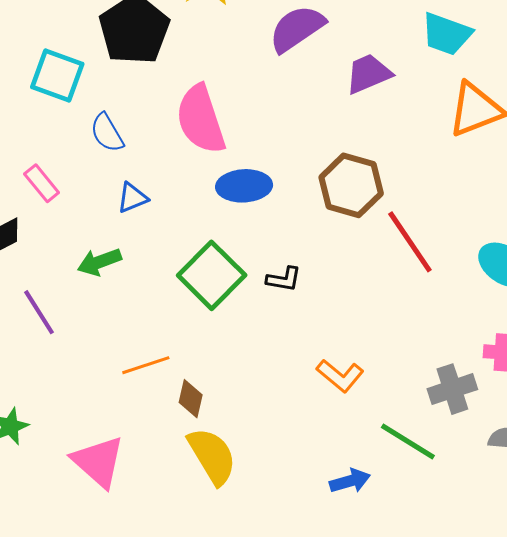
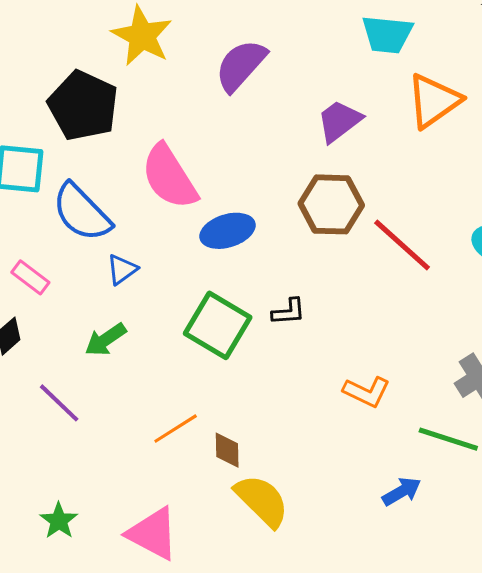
purple trapezoid: (368, 74) -> (339, 121), moved
blue semicircle: (107, 133) -> (82, 212), size x1.6

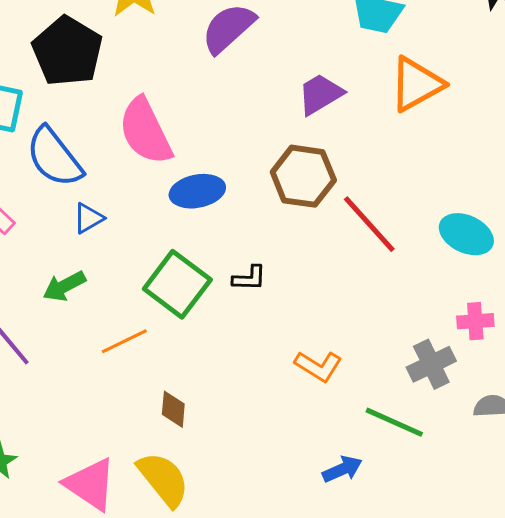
orange line: (176, 429) -> (124, 341), moved
yellow semicircle: (262, 501) -> (163, 479), moved

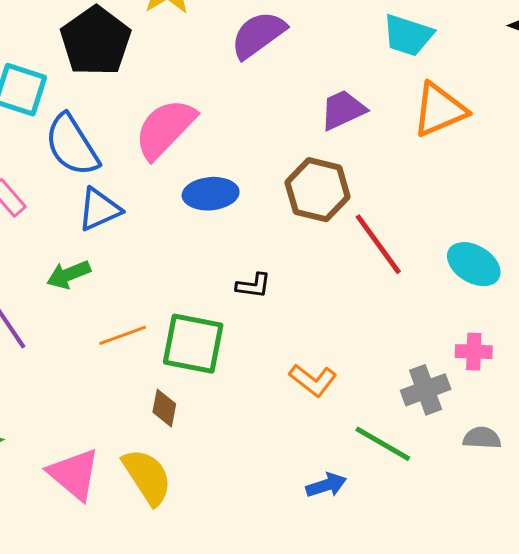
pink semicircle: (145, 131) -> (165, 129), turned 64
blue triangle: (88, 218) -> (99, 209), size x1.4
green square: (177, 284) -> (193, 344), moved, turned -32

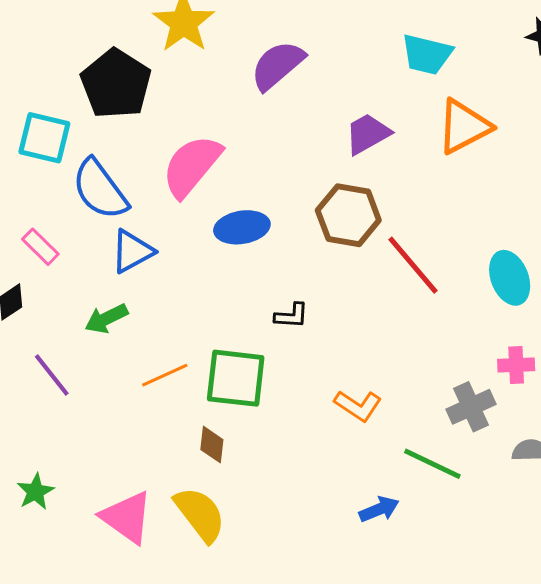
cyan ellipse: (474, 264) -> (510, 278), turned 42

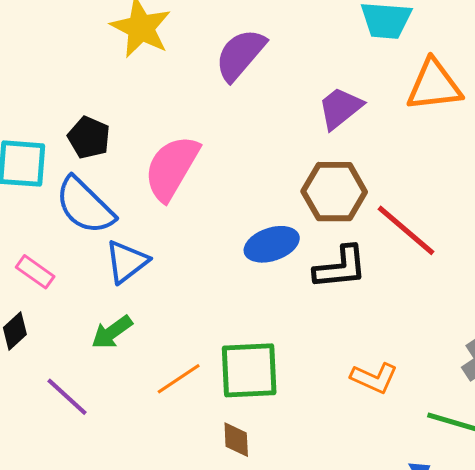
black pentagon: (116, 84) -> (89, 138), moved, size x0.6
orange triangle: (464, 126) -> (434, 85), turned 30
blue ellipse: (242, 227) -> (272, 244), moved
black L-shape: (291, 316) -> (340, 267), moved, size x1.6

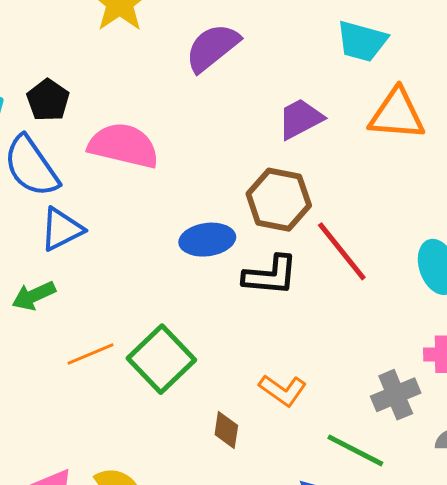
pink semicircle: (172, 168) -> (124, 146), turned 62
green square: (249, 370) -> (161, 359), turned 38
brown diamond: (236, 440) -> (226, 430), moved

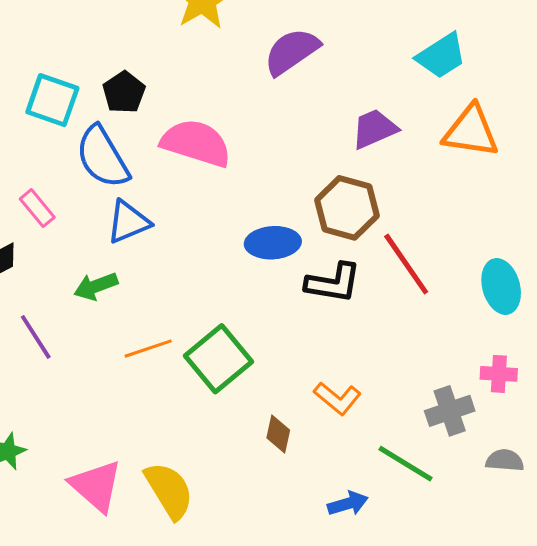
cyan trapezoid: (362, 41) -> (441, 56), turned -52

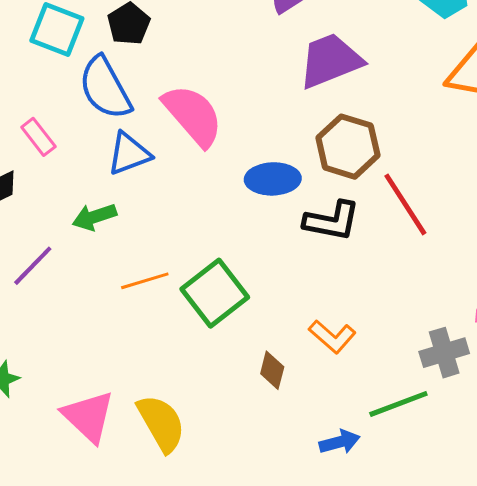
purple trapezoid: (374, 129) -> (330, 61), moved, size x1.4
pink semicircle: (196, 143) -> (193, 115), moved, turned 30
purple line: (36, 337) -> (33, 266), turned 75
green line: (405, 464) -> (398, 404), turned -54

